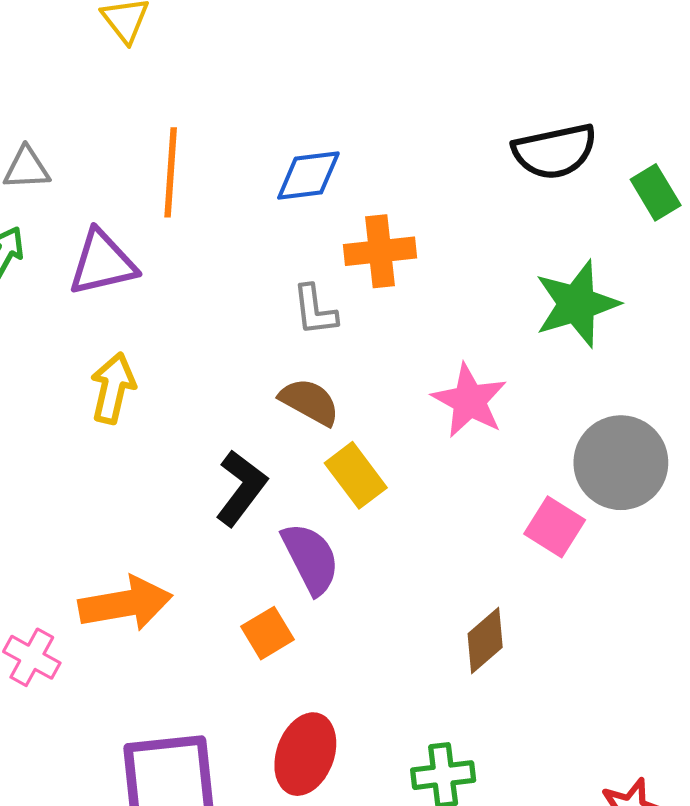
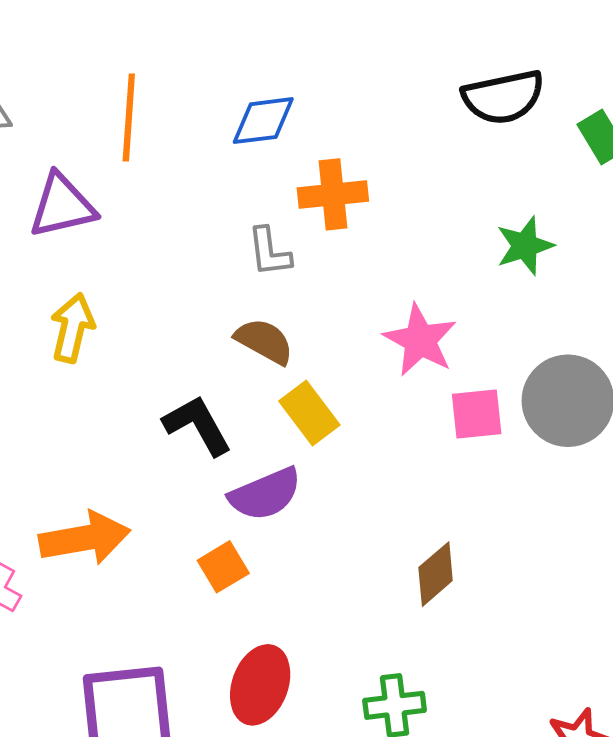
green star: (577, 304) -> (525, 246), size x0.7
black L-shape: (241, 488) -> (198, 425), turned -66
pink square: (555, 527) -> (477, 414), moved, turned -38
purple semicircle: (311, 558) -> (265, 494), turned 94

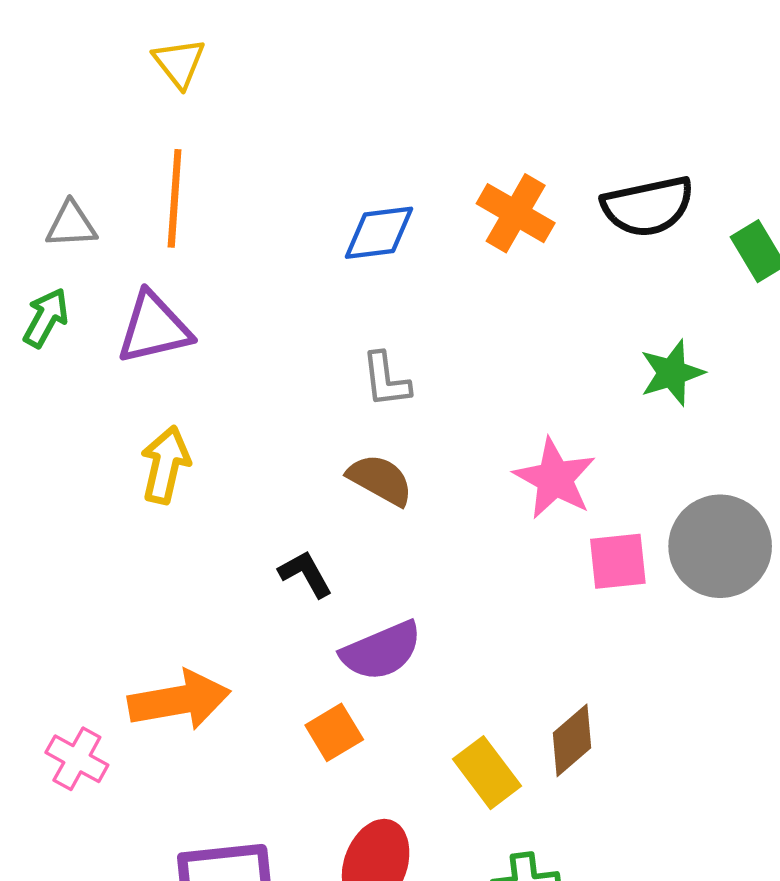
orange line: (129, 118) -> (175, 198), moved
orange cross: (333, 194) -> (516, 213), moved, turned 36
yellow rectangle: (309, 413) -> (487, 773), moved
black L-shape: (198, 425) -> (306, 574), size x0.7

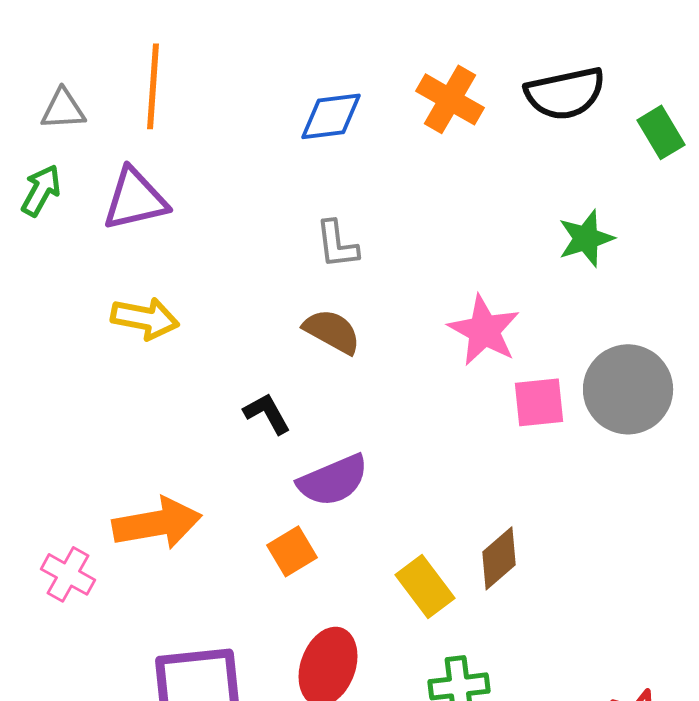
yellow arrow: (165, 465) -> (145, 318), turned 88

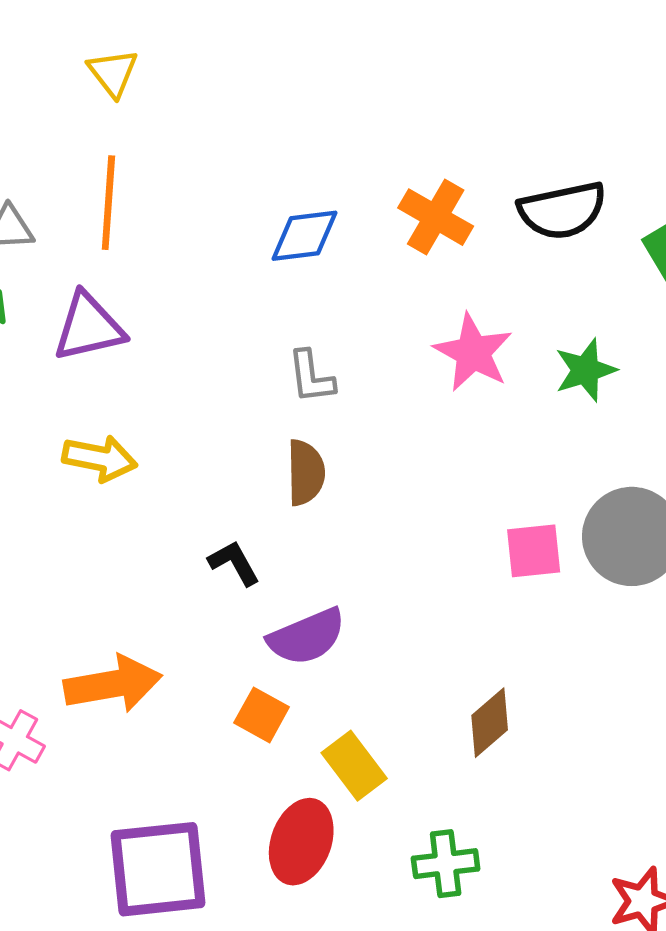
pink star: (484, 330) -> (473, 353), moved
brown semicircle: (332, 331) -> (306, 473), turned 60
orange square: (292, 551) -> (262, 715), turned -30
yellow rectangle: (425, 586) -> (354, 766), moved

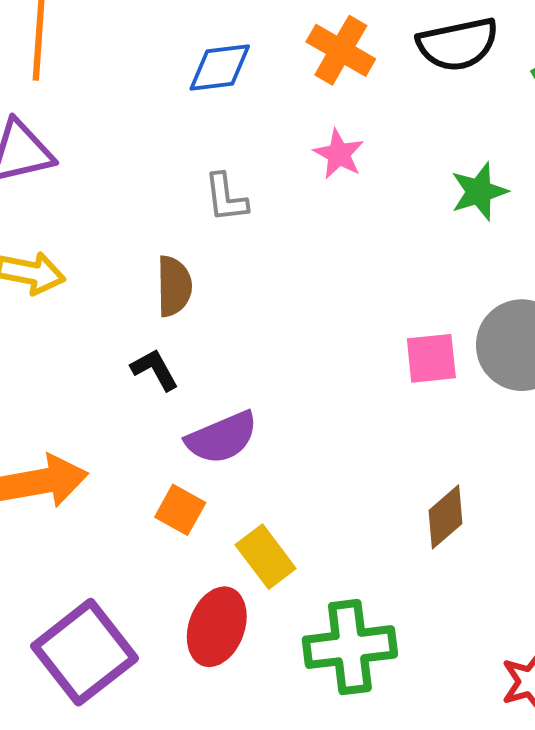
pink star: (473, 353) -> (339, 154), moved, size x0.7
brown semicircle: (306, 473) -> (174, 286), moved
brown diamond: (490, 723) -> (446, 517), moved
green cross: (446, 864) -> (350, 647), size x1.5
purple square: (158, 869) -> (85, 652), turned -32

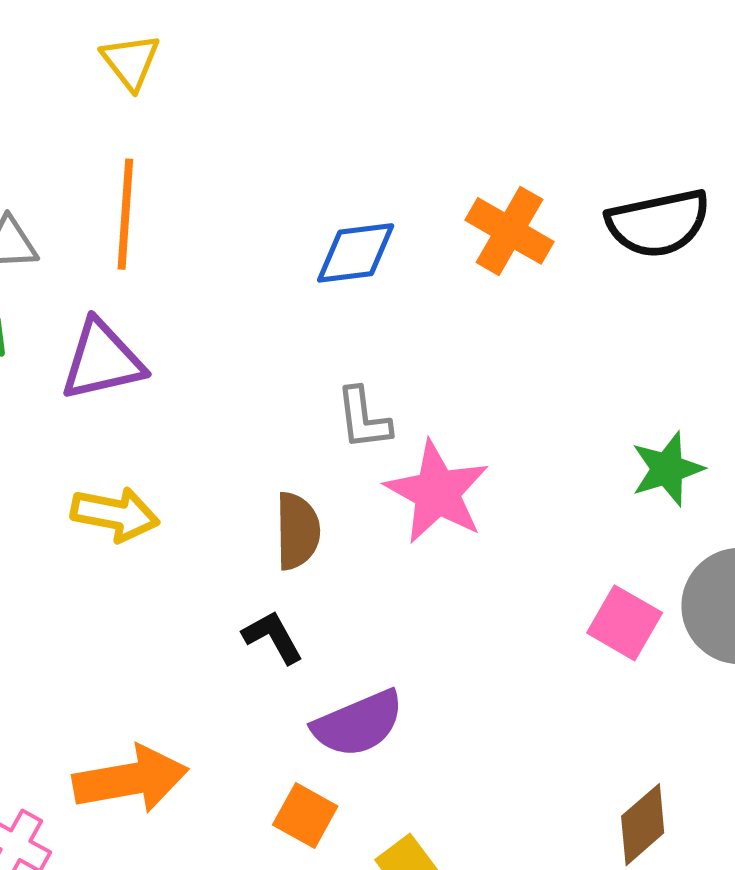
pink star: (339, 154) -> (437, 492), moved, size x1.6
green star: (479, 192) -> (667, 469), moved
pink square: (431, 358) -> (625, 623), turned 36

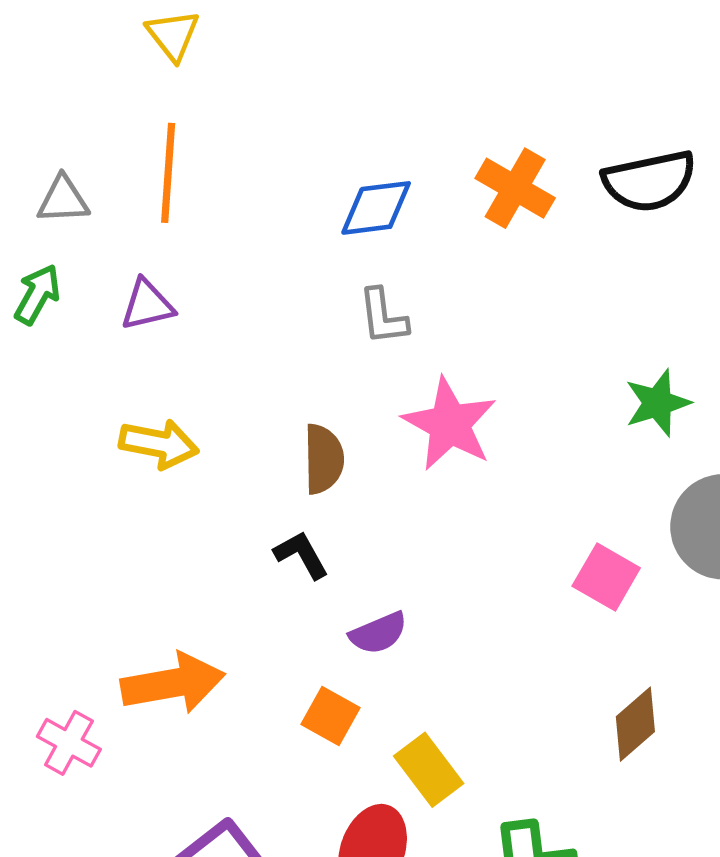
purple triangle: (102, 360) -> (147, 305), size x0.7
gray L-shape: (363, 418) -> (383, 317), moved
pink square: (625, 623) -> (606, 577), moved
purple semicircle: (358, 724) -> (378, 633), size x0.7

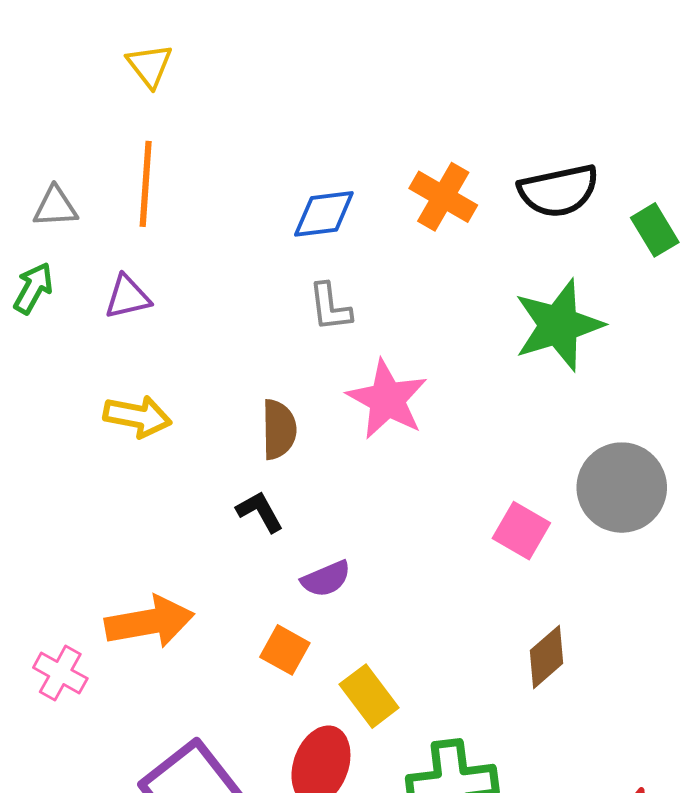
green star: (658, 403) -> (559, 325), moved, size x1.6

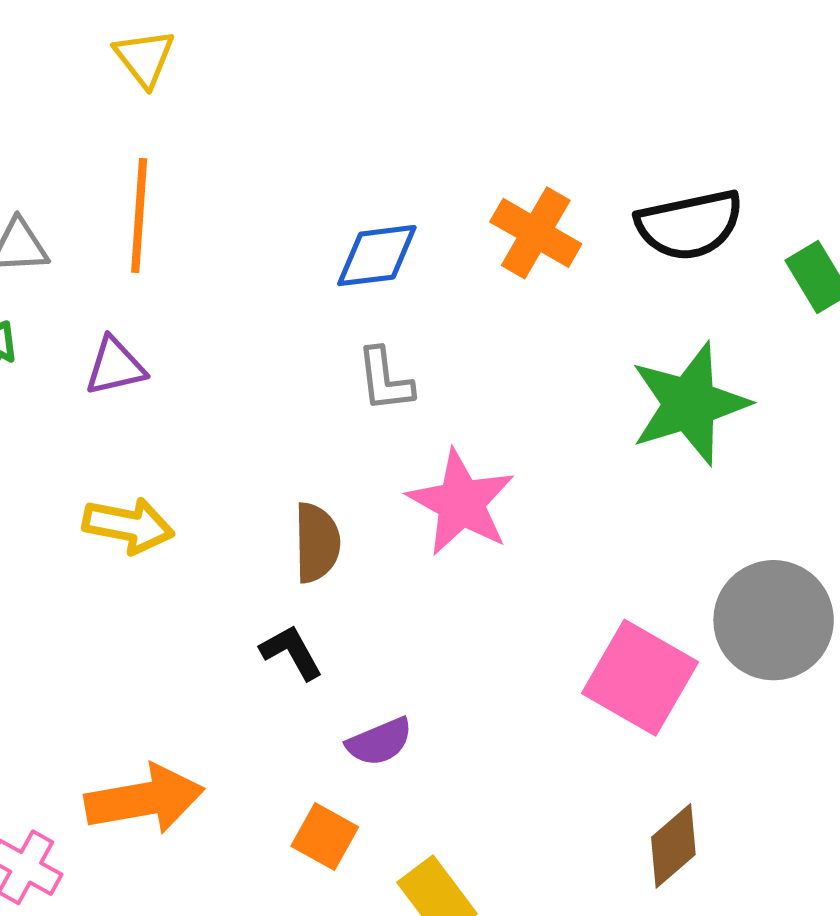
pink square: (521, 531) -> (640, 678), size x1.5

